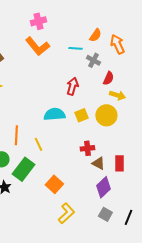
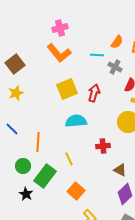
yellow square: (81, 115) -> (67, 89), moved, size x1.5
yellow line: (38, 144) -> (69, 159), moved
red cross: (87, 148) -> (103, 146), moved

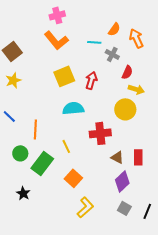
red cross: (103, 146) -> (100, 133), size x1.5
black star: (26, 194) -> (23, 193), moved

